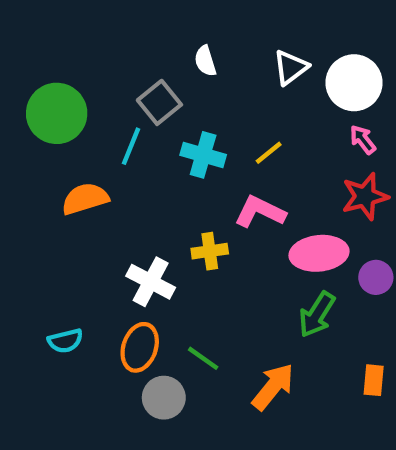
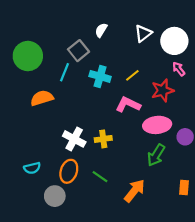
white semicircle: (205, 61) -> (101, 30), turned 48
red star: (365, 196) -> (162, 90), moved
yellow cross: (210, 251) -> (103, 139), moved
gray circle: (164, 398) -> (55, 196), moved

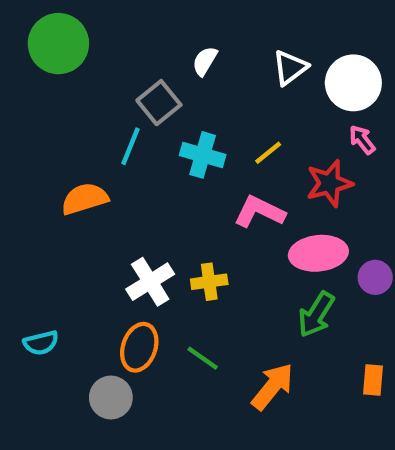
green circle: (28, 56) -> (58, 44), moved
white cross: (74, 139) -> (150, 282), turned 30
cyan semicircle: (32, 168) -> (41, 343), moved

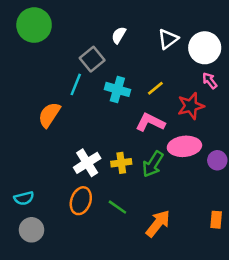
orange semicircle: (85, 199) -> (49, 115), turned -40
green arrow: (316, 314) -> (153, 164), moved
gray circle: (111, 397) -> (31, 230), moved

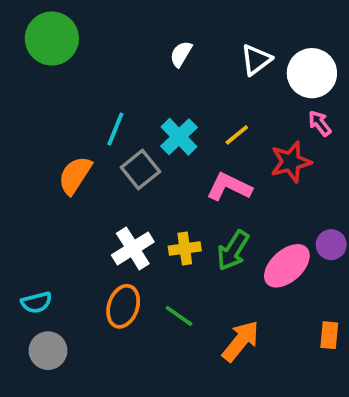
gray square: (92, 59) -> (140, 170), moved
cyan cross: (117, 89) -> (179, 137), turned 30
pink ellipse: (184, 146) -> (287, 266), moved, turned -36

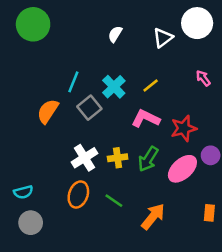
white circle: (312, 73) -> (197, 23), moved
red star: (291, 162) -> (184, 128), moved

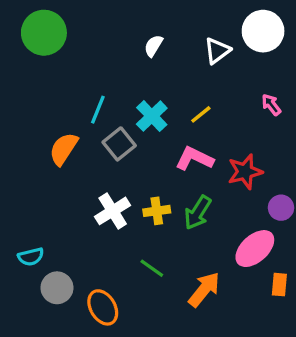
pink ellipse: (182, 169) -> (255, 249), moved
orange ellipse: (78, 194) -> (103, 307), moved, turned -50
gray circle: (31, 223) -> (57, 288), moved

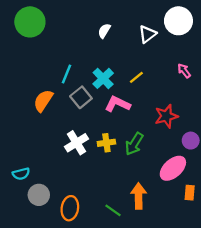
pink L-shape: (194, 159) -> (118, 104), moved
green line: (152, 268) -> (113, 210), moved
orange arrow: (204, 289) -> (139, 196), turned -40
orange ellipse: (103, 307) -> (70, 208), turned 40

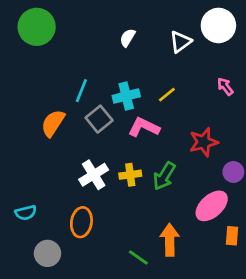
cyan cross: (103, 78) -> (126, 96), turned 30
gray circle: (39, 195) -> (47, 253), moved
orange ellipse: (70, 208) -> (81, 222), moved

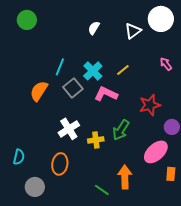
green circle: (37, 27) -> (27, 20), size x0.7
cyan cross: (126, 96) -> (93, 71), turned -30
yellow cross: (130, 175) -> (96, 140), moved
cyan semicircle: (26, 213) -> (19, 157), turned -63

